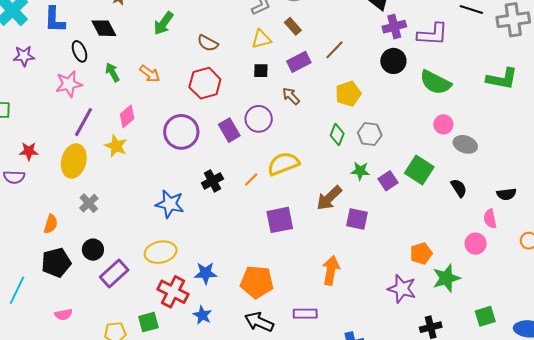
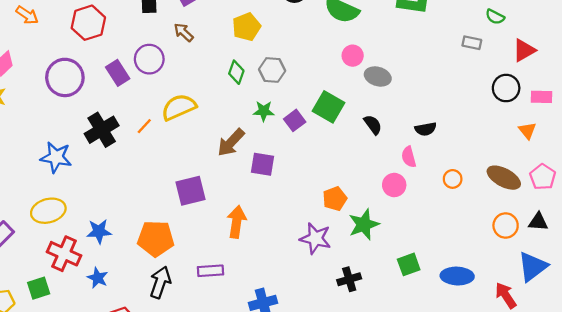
black cross: (212, 181) -> (102, 130), size x1.4
purple square: (280, 220) -> (191, 191), moved
black arrow: (259, 322) -> (160, 282), turned 88

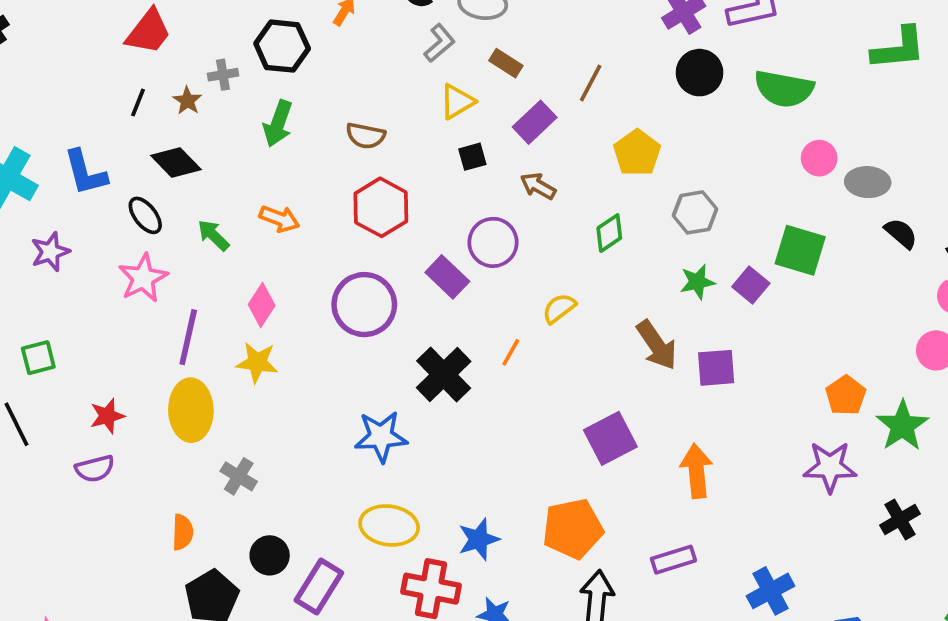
green diamond: (236, 72) -> (609, 233), moved, turned 50
yellow semicircle: (179, 107) -> (559, 308), size x0.6
black semicircle: (373, 125) -> (901, 233), moved
brown arrow: (231, 142) -> (657, 345), turned -64
yellow ellipse: (48, 211) -> (389, 525), turned 36

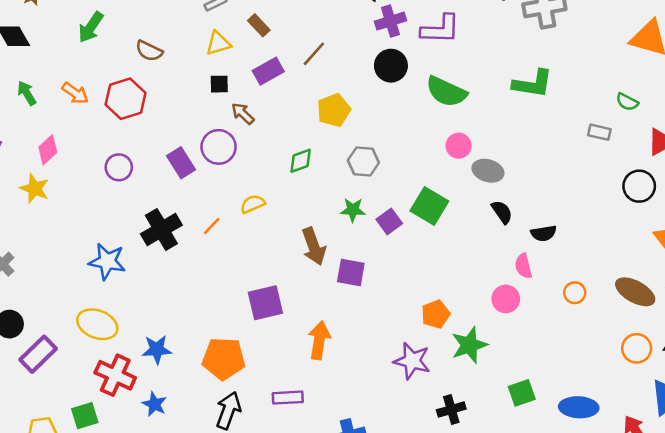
brown arrow: (538, 186) -> (243, 114), moved
red hexagon: (381, 207) -> (126, 99), moved
purple circle: (364, 305) -> (119, 167), size x0.6

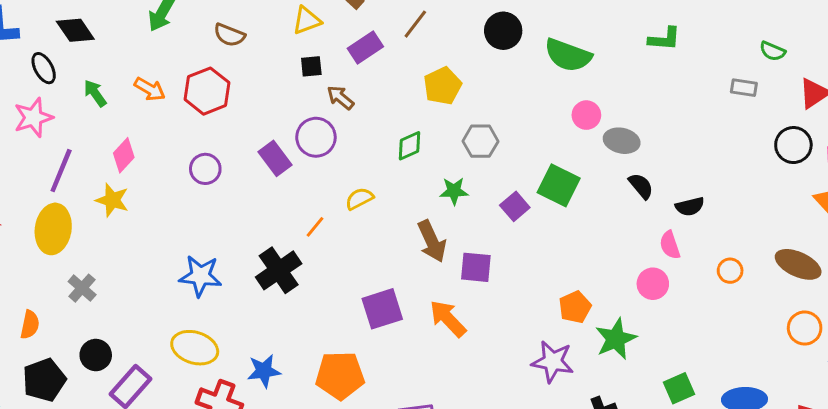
green L-shape: (533, 84) -> (664, 39), size x0.7
green star: (353, 210) -> (454, 191), moved
black cross: (161, 229) -> (279, 270), moved
orange arrow: (319, 340) -> (448, 319), moved, turned -48

